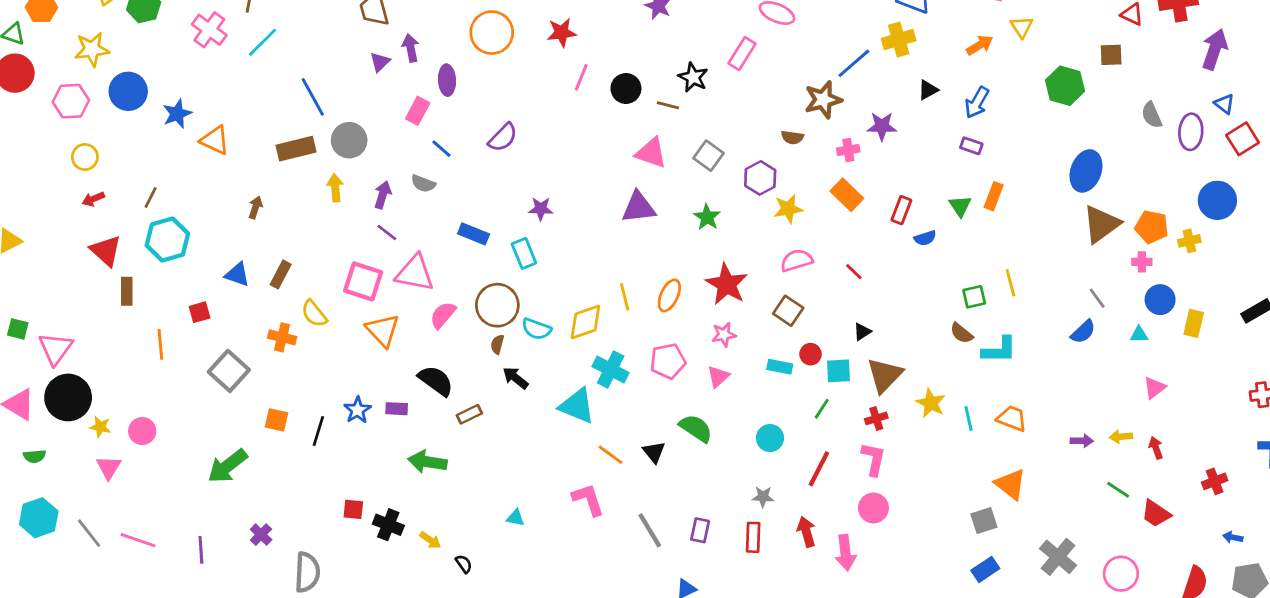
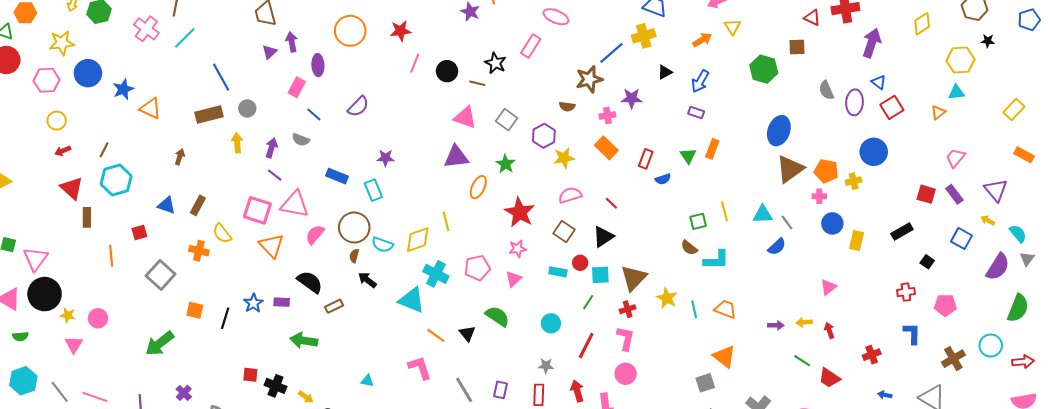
gray circle: (349, 140) -> (247, 108), size x0.7
orange ellipse: (669, 295) -> (478, 187), moved
black triangle: (862, 332) -> (603, 237), moved, size x1.6
cyan triangle: (1139, 335) -> (763, 214), moved, size x1.5

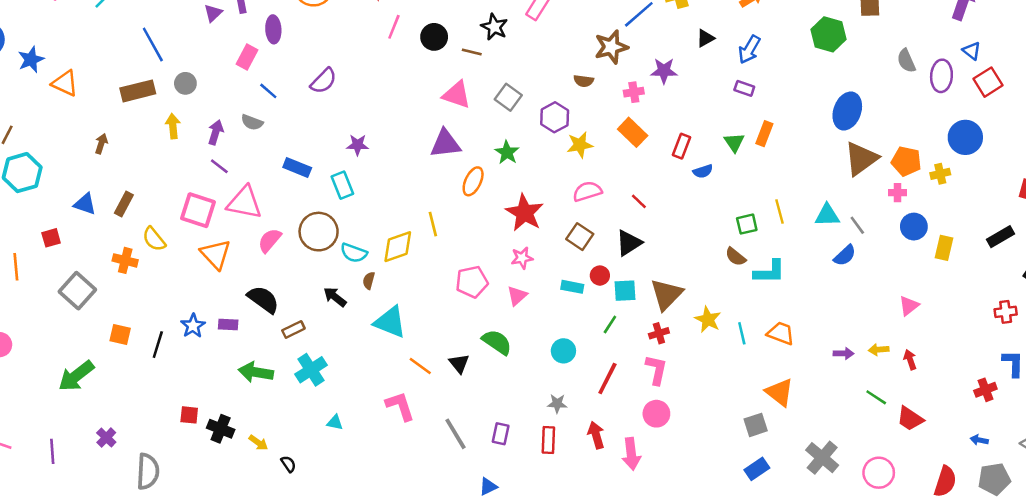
brown semicircle: (354, 256) -> (369, 281), moved
cyan cross: (436, 274) -> (311, 370), moved, turned 30
red cross: (872, 355) -> (985, 390), moved

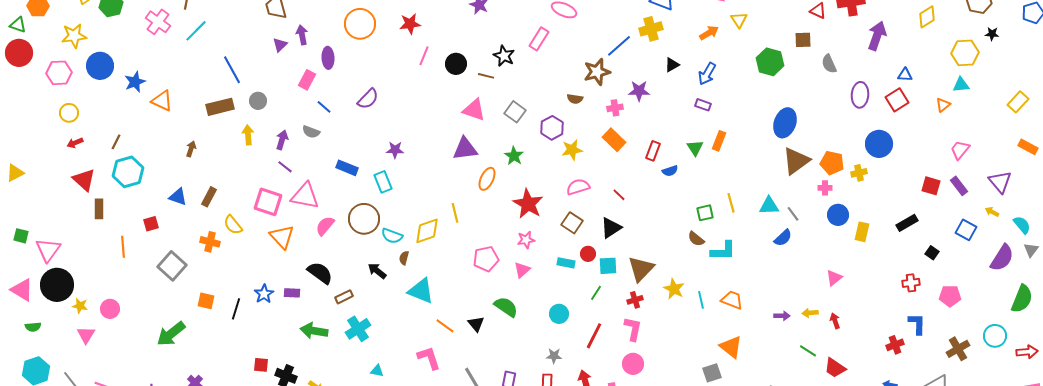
blue triangle: (972, 51) -> (905, 75), moved, turned -35
gray semicircle: (906, 61) -> (829, 64), moved

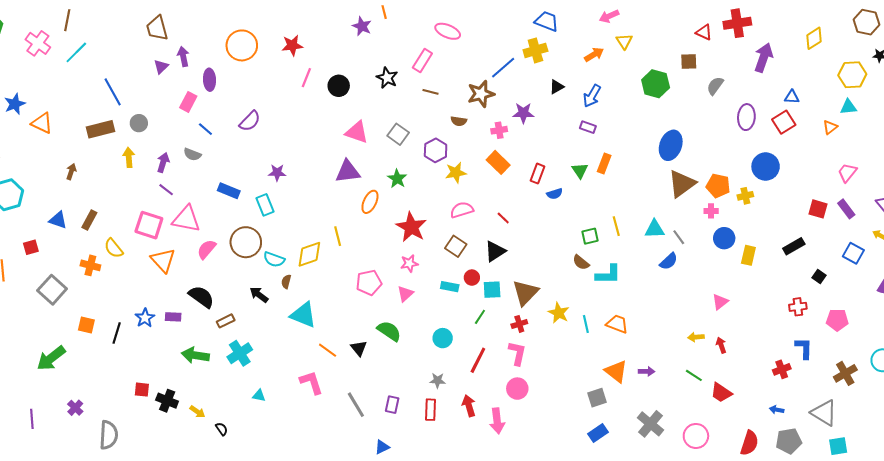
gray semicircle: (829, 64) -> (715, 86), turned 60
brown line: (486, 76) -> (431, 92), moved
purple arrow: (782, 316) -> (646, 371), moved

